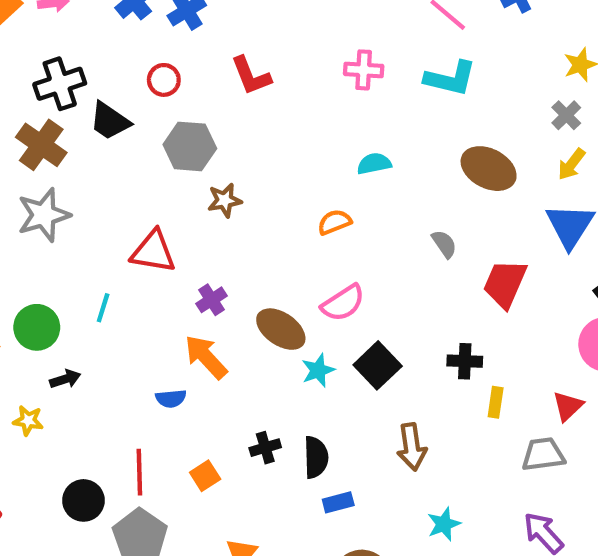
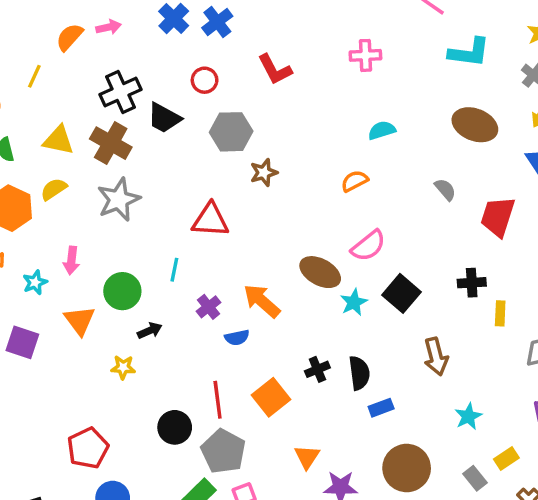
cyan L-shape: (450, 78) -> (469, 52), moved
purple cross: (212, 300) -> (209, 307), moved
orange square: (205, 476) -> (271, 397), size x1.5

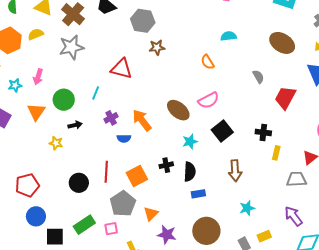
orange semicircle: (355, 181) -> (208, 62), turned -105
cyan star: (354, 302) -> (190, 142), moved
gray pentagon: (223, 451) -> (123, 204), moved

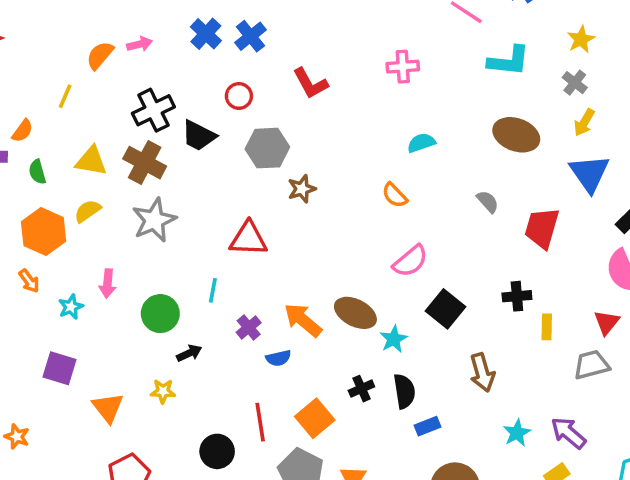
brown ellipse: (178, 110) -> (355, 313), moved
orange triangle: (36, 112) -> (108, 408), moved
purple arrow: (293, 216) -> (568, 433), moved

